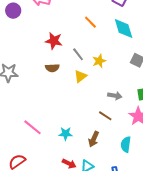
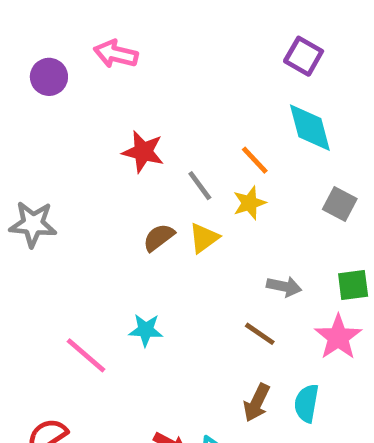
orange line: (90, 22) -> (255, 160), moved
brown semicircle: (52, 68) -> (159, 237), moved, turned 144
cyan star: (66, 134) -> (146, 330), moved
brown arrow: (94, 139) -> (257, 403), moved

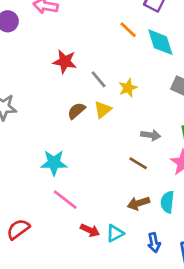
orange line: (255, 160) -> (128, 30), moved
cyan star: (146, 330) -> (54, 163), moved, size x1.4
pink line: (86, 355) -> (65, 200), moved
brown arrow: (257, 403) -> (138, 203), turned 50

